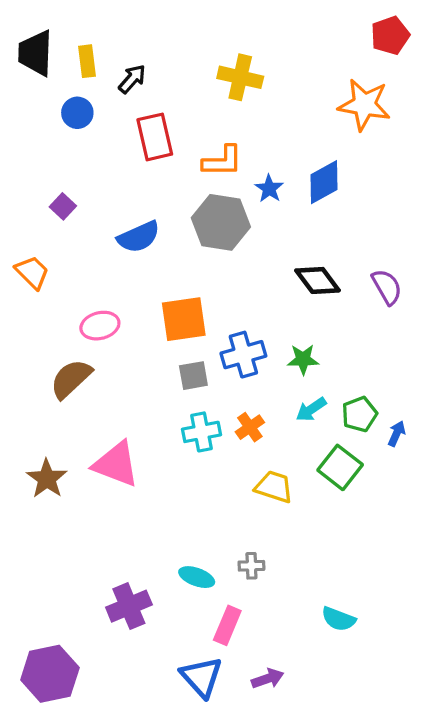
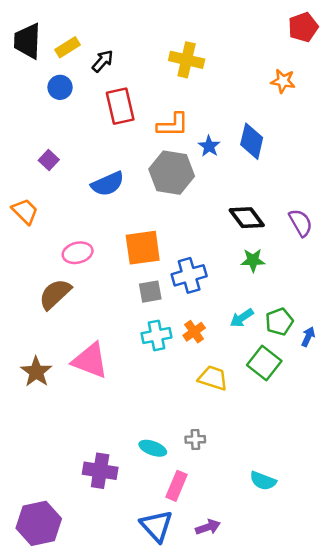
yellow rectangle: (87, 61) -> (68, 47), turned 65
orange star: (364, 105) -> (283, 81), size x0.6
blue diamond: (324, 182) -> (252, 141), turned -48
green star: (303, 359) -> (253, 260), moved
purple cross: (129, 606) -> (100, 471), turned 32

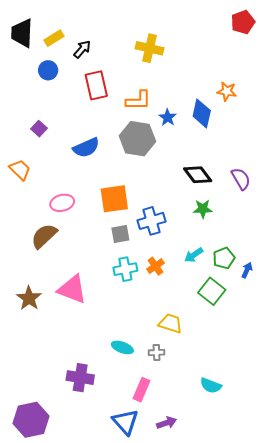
orange star: (283, 81) -> (227, 91), moved
yellow trapezoid: (213, 378) -> (171, 323), moved
cyan ellipse: (153, 448) -> (122, 347), moved

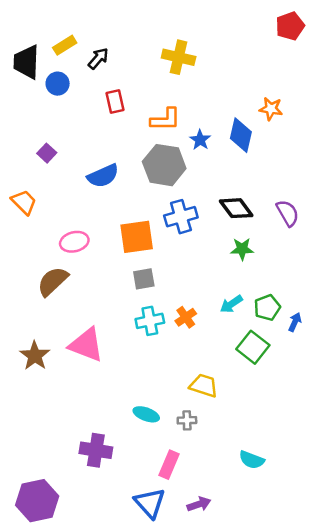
black trapezoid: (22, 33) -> (26, 62), moved
red rectangle: (96, 85) -> (115, 102), size x0.7
blue cross: (151, 221) -> (181, 217), moved

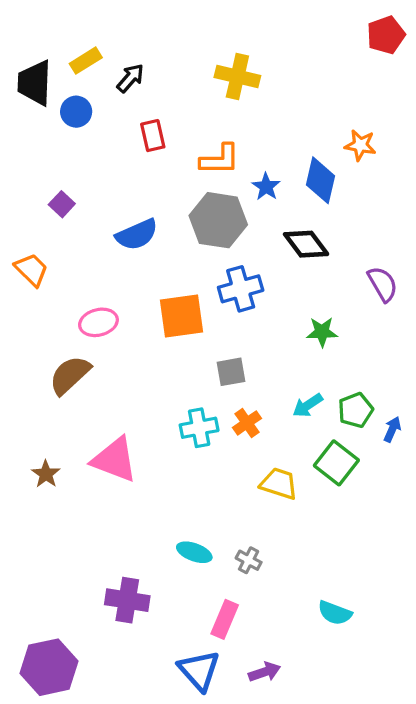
black diamond: (236, 208) -> (306, 244), moved
gray square: (144, 279) -> (231, 372), moved
brown star: (35, 356) -> (46, 474), size x0.7
yellow trapezoid: (204, 386) -> (279, 484), moved
gray cross: (187, 420) -> (249, 560), turned 30

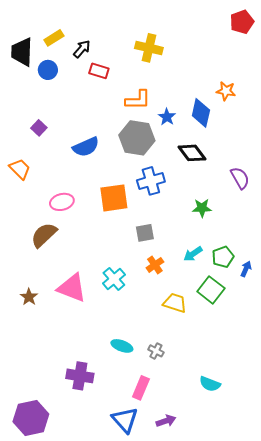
red rectangle: (153, 136) -> (99, 71), moved, turned -60
cyan cross: (199, 428) -> (114, 279), moved, turned -30

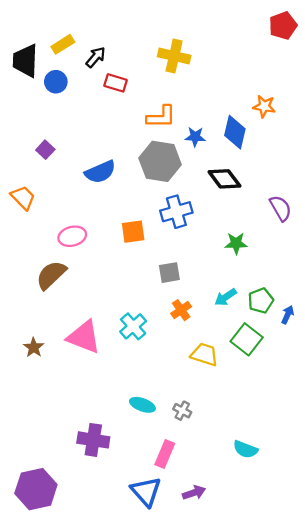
blue star: (167, 117) -> (195, 137), turned -30
orange square: (114, 198) -> (133, 232), size x0.7

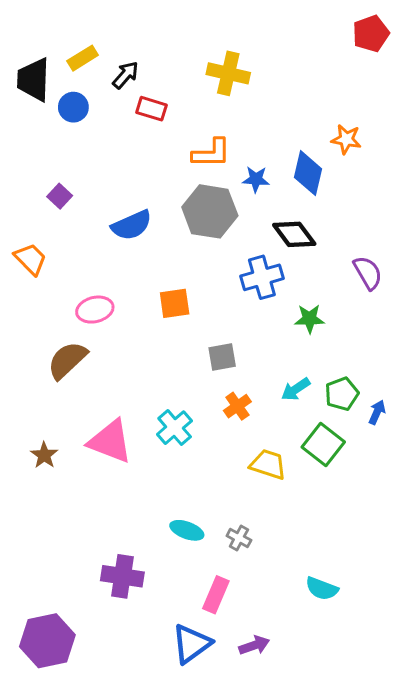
blue cross: (176, 212) -> (262, 277), moved
blue triangle: (146, 491) -> (191, 644), turned 36

